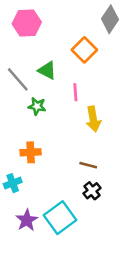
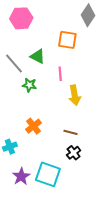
orange square: (84, 50) -> (67, 40), turned -36
orange cross: (31, 152) -> (34, 126), moved, turned -35
cyan square: (60, 218) -> (48, 174), turned -35

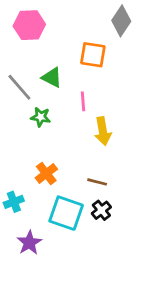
cyan square: (48, 174) -> (66, 213), moved

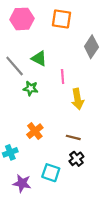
gray diamond: (121, 21) -> (91, 47), moved
orange square: (93, 55) -> (62, 19), moved
cyan square: (66, 213) -> (51, 173), moved, size x0.7
purple star: (29, 243) -> (22, 183), turned -30

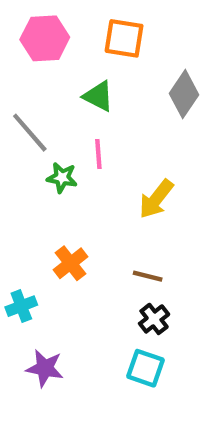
green triangle: (39, 58) -> (98, 96), moved
pink line: (63, 77) -> (98, 154), moved
yellow arrow: (78, 99) -> (156, 199), turned 48
cyan square: (51, 173) -> (145, 368), moved

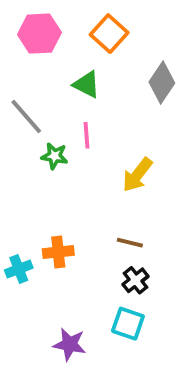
orange square: (124, 38) -> (109, 34), turned 33
orange cross: (71, 263) -> (58, 252), moved, turned 32
purple star: (45, 368) -> (70, 344), moved

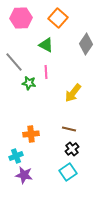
cyan cross: (19, 269) -> (16, 156), moved
cyan square: (128, 324) -> (68, 172), turned 36
purple star: (70, 344) -> (24, 175), moved

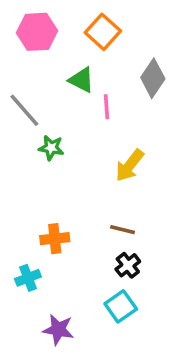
pink line: (46, 72) -> (106, 107), moved
purple star: (24, 175) -> (58, 330), moved

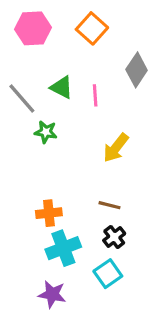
green triangle: (81, 80) -> (62, 87), moved
cyan cross: (28, 278) -> (63, 248), moved, size x1.5

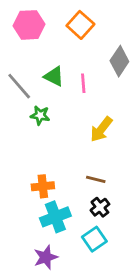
purple star: (52, 294) -> (46, 257), turned -30

